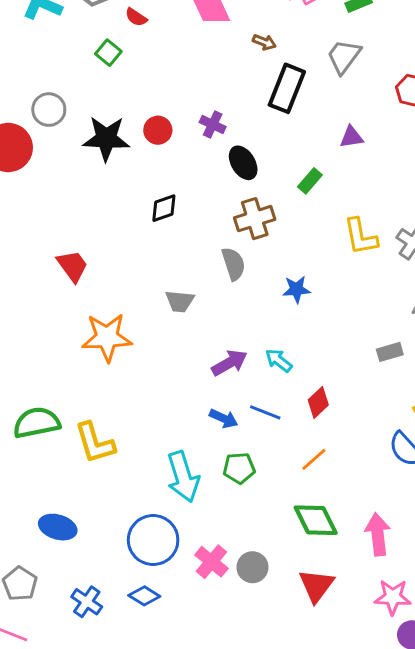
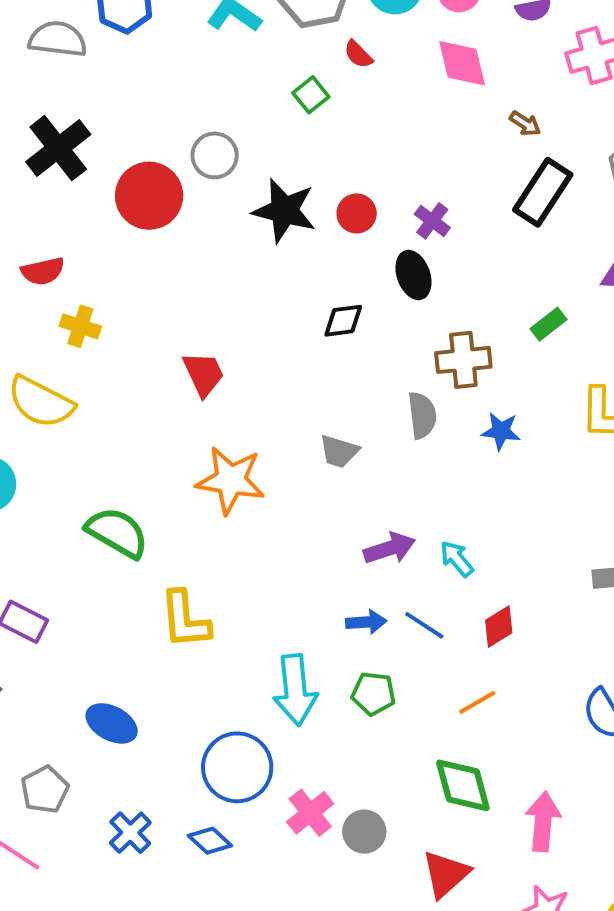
black ellipse: (243, 163) -> (413, 275), moved
blue star: (296, 289) -> (501, 431), moved
blue arrow: (224, 418) -> (366, 622), turned -40
green semicircle: (37, 423) -> (117, 533), moved, turned 30

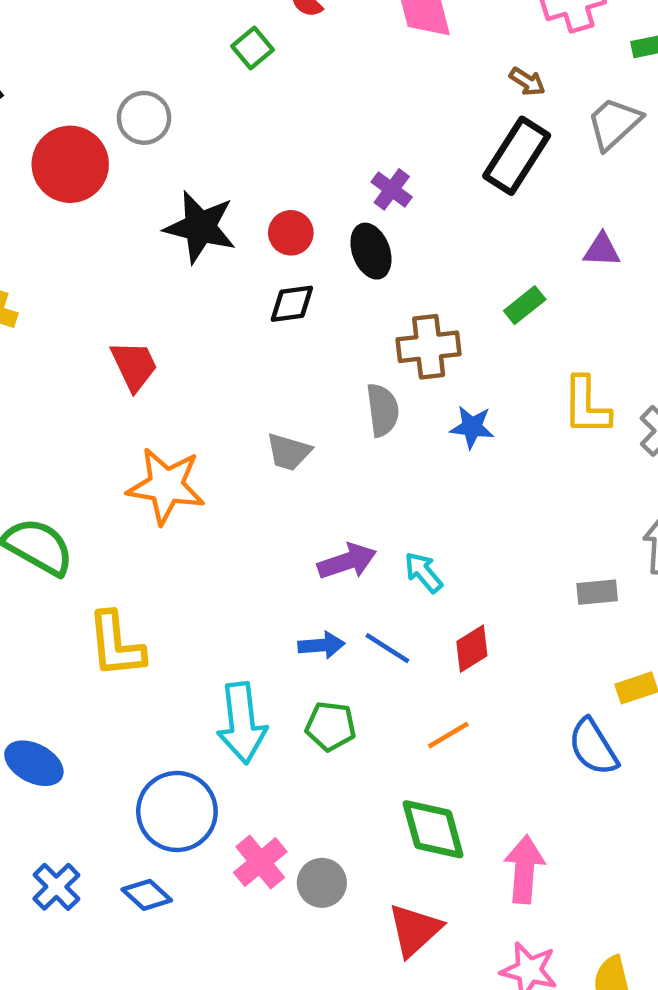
brown arrow: (525, 124) -> (527, 82), moved
black star: (284, 211) -> (200, 227), moved
red circle: (357, 213) -> (291, 233), moved

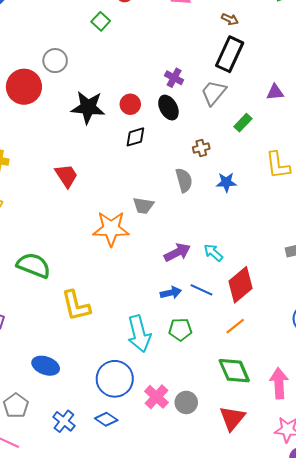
gray trapezoid: (614, 123) -> (214, 93), moved
brown cross: (429, 347) -> (201, 148), size x0.6
orange star: (166, 486) -> (111, 229), moved
red diamond: (472, 649) -> (241, 285), size x1.6

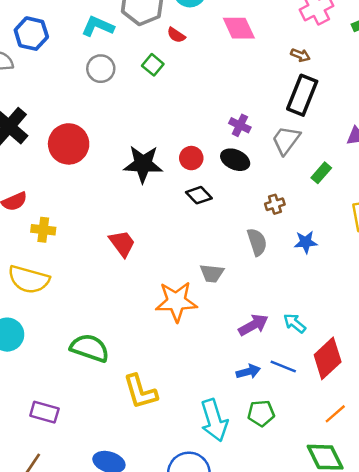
gray circle: (55, 61) -> (101, 69), moved
black ellipse: (168, 108) -> (235, 160), turned -35
black diamond: (135, 137) -> (199, 195), turned 65
orange line: (235, 326) -> (335, 414), moved

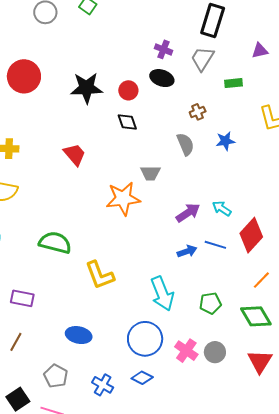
red circle: (191, 158) -> (128, 90), moved
green rectangle: (321, 173) -> (234, 83), turned 48
black diamond: (199, 195) -> (127, 122), moved, turned 30
green pentagon: (261, 413) -> (210, 303), moved

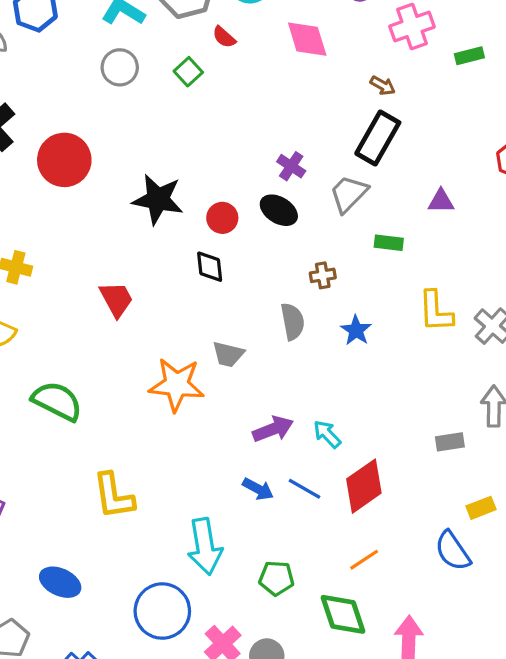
blue star: (225, 141) -> (356, 330), turned 30
green semicircle: (55, 243) -> (57, 401), moved
blue arrow: (187, 251) -> (258, 489), turned 36

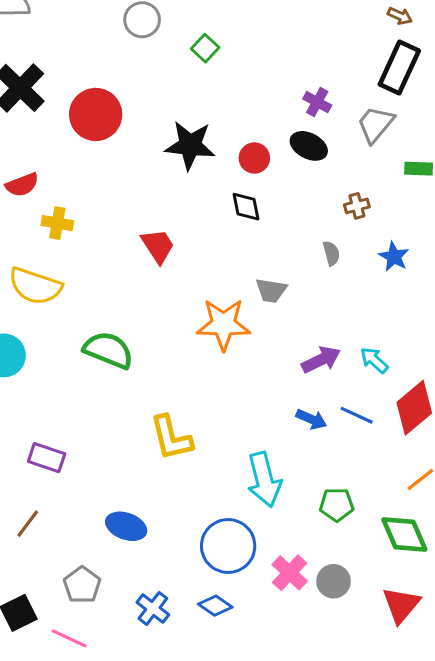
green square: (188, 72) -> (205, 48), moved
gray semicircle: (293, 322) -> (331, 253), size x0.7

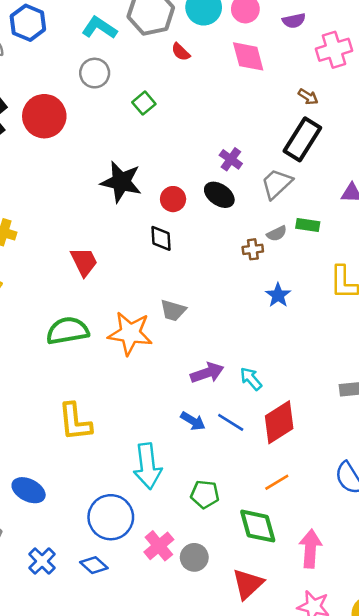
red circle: (96, 114) -> (44, 116), moved
gray semicircle: (331, 253) -> (277, 234), moved, turned 72
green semicircle: (108, 350) -> (68, 331), moved, turned -39

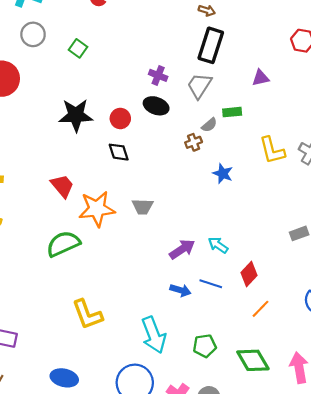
orange star: (130, 333) -> (97, 209), moved
red diamond: (279, 422) -> (249, 274), size x0.7
orange line: (277, 482) -> (261, 309), moved

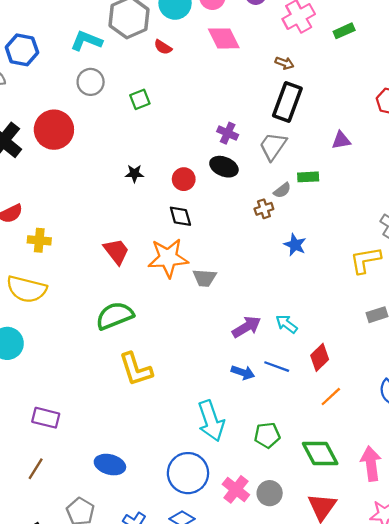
green square: (78, 48) -> (140, 99), turned 30
black star: (76, 115) -> (134, 174), size x0.5
yellow L-shape: (272, 150) -> (365, 260), moved, turned 92
orange star: (97, 209) -> (168, 258), moved
yellow L-shape: (87, 314) -> (136, 369), moved

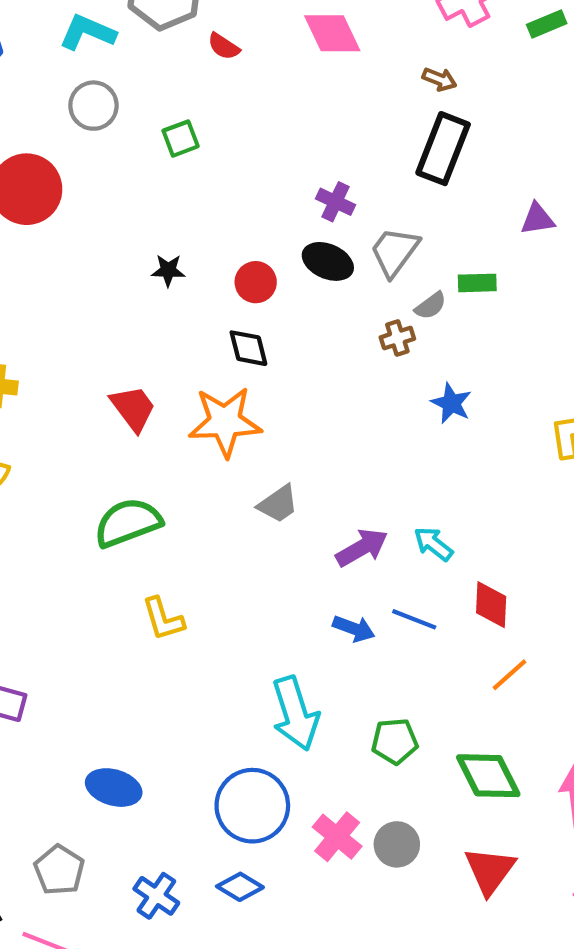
gray trapezoid: (273, 146) -> (395, 252), moved
gray trapezoid: (205, 278) -> (278, 504), moved, turned -40
red diamond: (320, 357) -> (491, 605), turned -44
yellow L-shape: (136, 369) -> (163, 619), size x0.7

